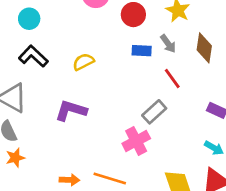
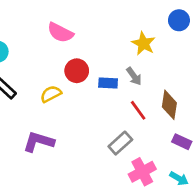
red circle: (133, 15) -> (77, 71), moved
brown diamond: (204, 48) -> (169, 105), moved
pink cross: (136, 141) -> (142, 172), moved

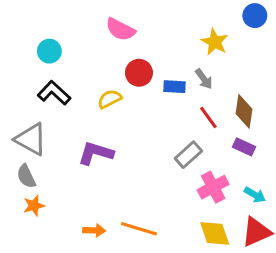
purple rectangle: (182, 142) -> (244, 147), moved

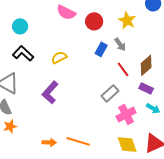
red circle: (139, 73) -> (94, 21), moved
blue rectangle: (174, 87) -> (101, 49), turned -64
brown diamond: (244, 111) -> (146, 65), turned 40
purple L-shape: (96, 153) -> (50, 92), turned -65
cyan arrow: (255, 195) -> (153, 108), moved

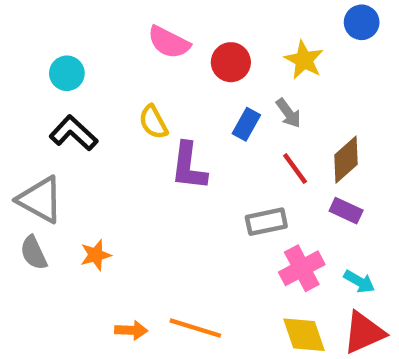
yellow semicircle: (59, 57) -> (153, 122), moved, turned -91
purple L-shape: (50, 92) -> (189, 166), moved, turned -35
gray rectangle: (110, 93) -> (266, 222), turned 30
cyan arrow: (153, 108) -> (359, 282), moved
orange star: (10, 126) -> (96, 255), moved

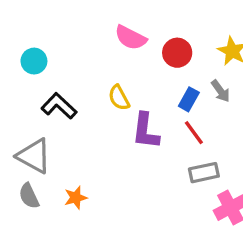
cyan circle: (67, 73) -> (34, 61), moved
red line: (295, 169) -> (194, 133), moved

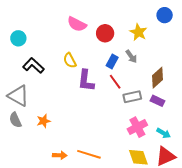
gray rectangle: (204, 173) -> (132, 97), moved

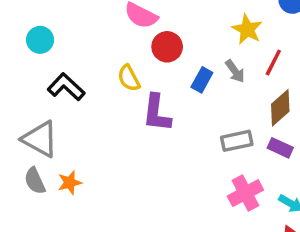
red circle: (105, 33) -> (167, 47), moved
red line: (115, 82) -> (273, 62), moved, turned 63
orange star: (44, 121) -> (70, 183), moved

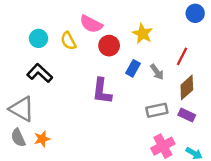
yellow star: (247, 29) -> (143, 34), moved
cyan circle: (40, 40) -> (38, 38), moved
gray arrow: (235, 71) -> (157, 72), moved
yellow semicircle: (129, 78) -> (68, 41), moved

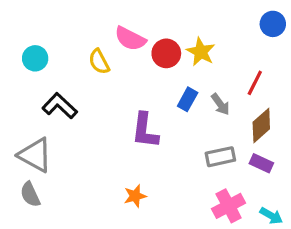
cyan circle: (38, 38) -> (35, 58), moved
red circle: (109, 46) -> (166, 53), moved
orange star: (42, 139) -> (135, 196), moved

